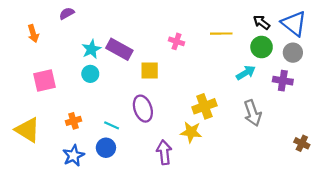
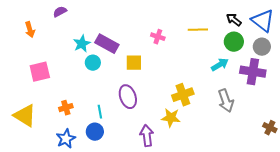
cyan circle: (90, 74) -> (93, 63), moved
purple cross: (283, 81) -> (253, 72), size x1.4
cyan line: (112, 125) -> (100, 112), turned 56

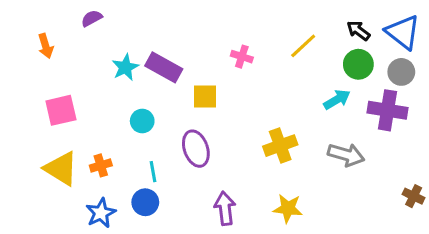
yellow line: (198, 30) -> (303, 46), turned -42
cyan circle: (93, 63) -> (142, 121), moved
gray arrow: (226, 101) -> (346, 155), turned -55
yellow triangle: (25, 116) -> (61, 169), moved
yellow star: (171, 118) -> (288, 208), moved

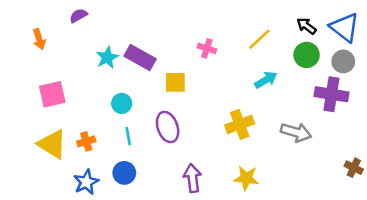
cyan arrow: (337, 100) -> (266, 80), moved
cyan line: (153, 172) -> (128, 136), moved

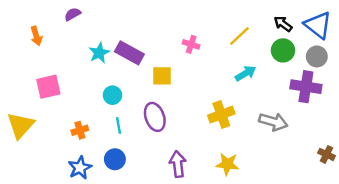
yellow triangle: (52, 144) -> (21, 125), moved, turned 40

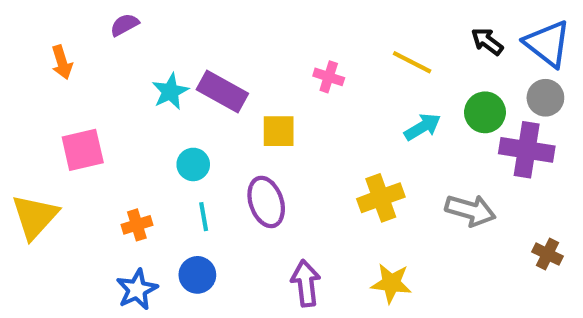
yellow line: (239, 36) -> (412, 62), turned 70
green circle: (283, 50) -> (485, 112), moved
brown cross: (327, 154) -> (548, 254), moved

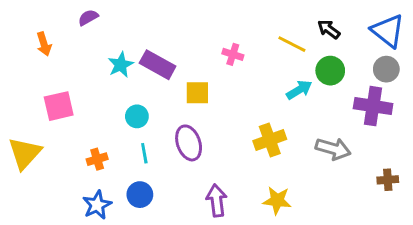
black arrow: (487, 41) -> (329, 29), moved
green circle: (485, 112) -> (330, 71), moved
brown cross: (548, 254) -> (388, 180), turned -30

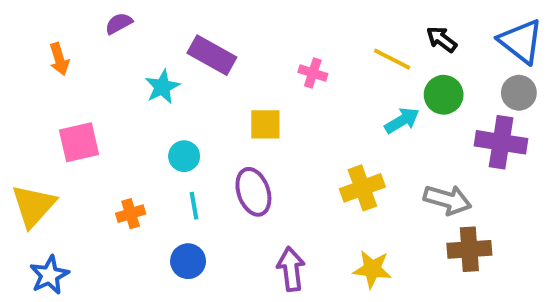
purple rectangle: (158, 65) -> (212, 55), moved
brown cross: (388, 180) -> (469, 249), moved, size x1.5
blue star: (97, 205) -> (49, 275), moved

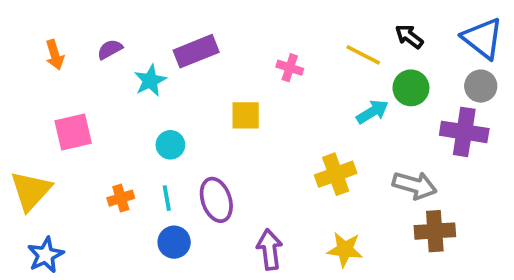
purple semicircle: (119, 23) -> (110, 49), moved
purple rectangle: (212, 55) -> (196, 51), turned -51
purple ellipse: (253, 192) -> (216, 200), moved
cyan line: (194, 206) -> (167, 198), moved

